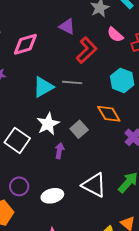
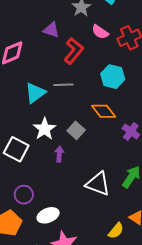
white ellipse: (52, 196) -> (48, 215), moved

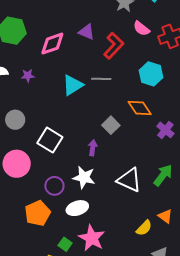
purple triangle: (51, 30) -> (87, 32), moved
white star: (45, 129) -> (84, 177), moved, turned -30

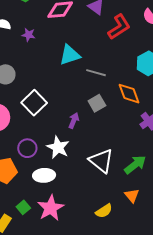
gray line: (101, 79) -> (96, 73), moved
orange triangle: (165, 216) -> (132, 195), moved

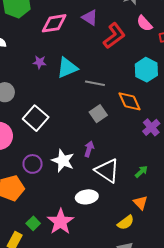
purple star: (28, 35) -> (40, 62), moved
purple arrow: (74, 121) -> (89, 149), moved
green arrow: (135, 165) -> (141, 172), size x0.6
white ellipse: (44, 175) -> (87, 197), moved
yellow semicircle: (104, 211) -> (126, 222), moved

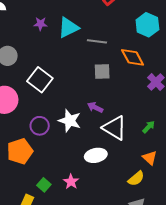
gray square: (98, 114) -> (102, 72), turned 36
purple arrow: (89, 149) -> (95, 107), turned -77
pink star: (60, 222) -> (71, 182), size x0.6

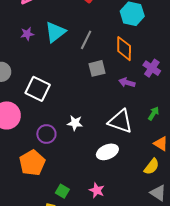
gray line: (97, 41) -> (86, 40), turned -60
orange diamond: (133, 57) -> (124, 49), turned 40
purple arrow: (95, 107) -> (127, 83), moved
white star: (70, 121) -> (75, 123), size x0.7
pink star: (71, 182) -> (97, 190), moved

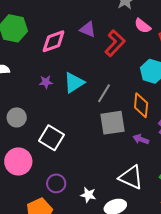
gray square: (97, 68) -> (112, 123), size x1.5
white star: (75, 123) -> (88, 195), moved

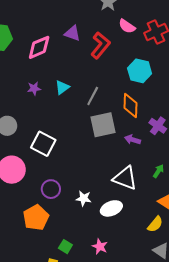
cyan triangle: (74, 83) -> (62, 87), size x0.7

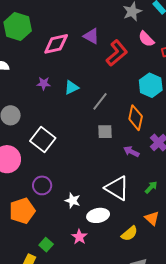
gray square: (103, 125) -> (105, 132), size x0.6
yellow semicircle: (155, 224) -> (129, 234), moved
pink star: (100, 247) -> (79, 237), moved

